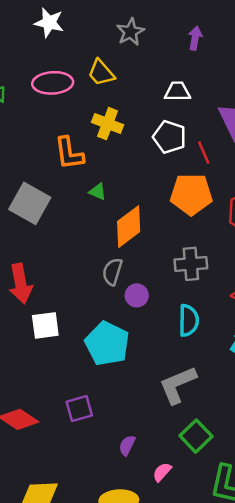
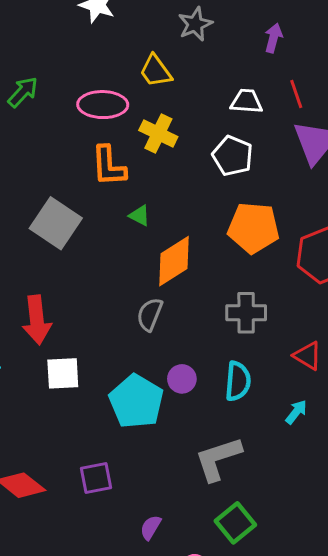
pink ellipse: (53, 83) -> (103, 105), moved
red line: (204, 153) -> (296, 94), moved
purple circle: (137, 295) -> (182, 379), moved

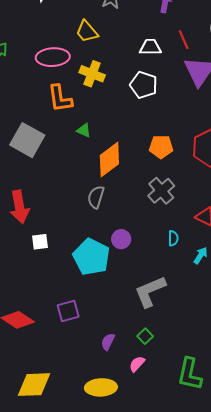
orange pentagon: (253, 228) -> (161, 147), moved, size x0.7
gray cross: (246, 313) -> (161, 191), turned -36
white square: (63, 373) -> (40, 242), size x0.7
cyan semicircle: (238, 381) -> (173, 238), moved, size x0.6
green square: (235, 523) -> (145, 336), moved, size x0.6

